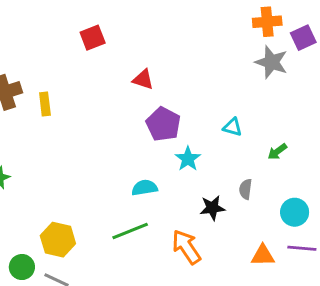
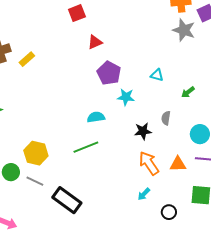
red square: (93, 38) -> (77, 13), moved
red triangle: (143, 79) -> (95, 42), turned -42
yellow rectangle: (45, 104) -> (27, 59), turned 56
cyan star: (188, 159) -> (126, 97), turned -30
orange arrow: (186, 247) -> (149, 163), moved

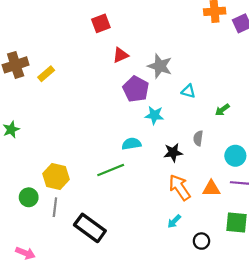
gray star: (184, 30) -> (160, 66), moved
cyan semicircle: (96, 117) -> (131, 144), moved
gray line: (35, 181) -> (55, 207), turned 72

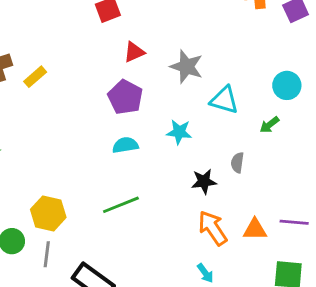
purple pentagon: (136, 89) -> (125, 97), moved
cyan triangle: (188, 91) -> (224, 100), size x1.5
cyan semicircle: (131, 144) -> (125, 145), moved
cyan circle: (235, 156) -> (287, 85), moved
cyan arrow: (174, 221) -> (205, 273), turned -80

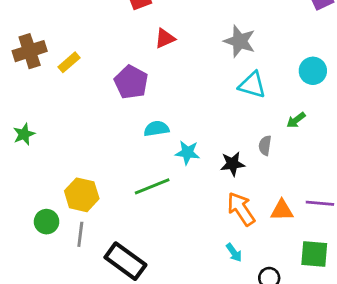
gray star: (186, 67) -> (240, 41), moved
purple pentagon: (125, 97) -> (131, 82), moved
green arrow: (269, 125) -> (296, 120), moved
cyan star: (179, 132) -> (187, 153), moved

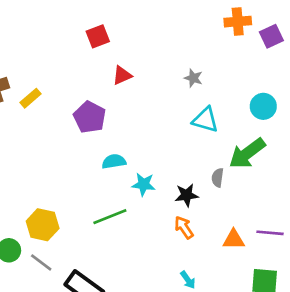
gray star: (240, 41) -> (193, 78), size x0.6
green arrow: (296, 120) -> (247, 153), size x2.0
orange arrow: (241, 209) -> (184, 227), moved, size x0.7
gray line: (80, 234) -> (41, 262), turned -60

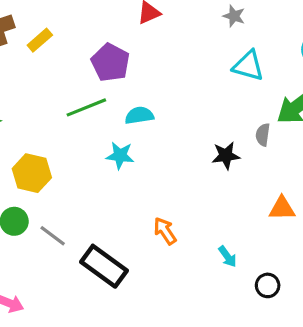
cyan star: (144, 184) -> (120, 156), moved
green line: (110, 217) -> (86, 107), moved
yellow hexagon: (43, 225) -> (32, 173), moved
orange arrow: (184, 227) -> (165, 231), moved

